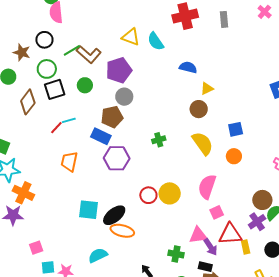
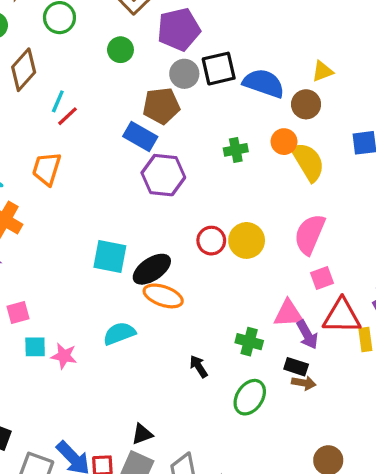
blue semicircle: (188, 67) -> (264, 83), moved, size x1.4
black square: (55, 89) -> (219, 69), moved
cyan line: (69, 120) -> (58, 101), moved, turned -56
orange circle: (234, 156) -> (284, 142), moved
orange trapezoid: (69, 161) -> (47, 169), moved

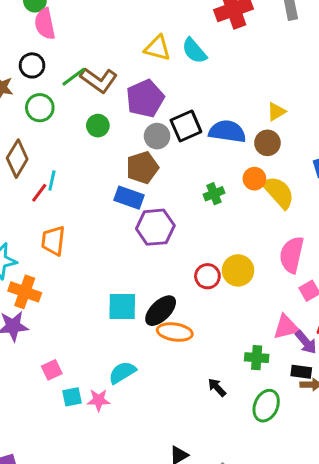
red line: (67, 116) -> (39, 193), moved
cyan semicircle: (119, 333) -> (122, 373), moved

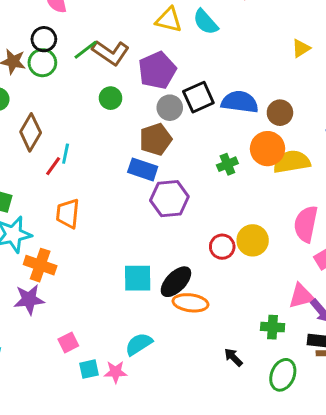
green circle: (40, 108) -> (42, 63), moved
yellow triangle: (276, 112) -> (301, 48), moved
orange circle: (254, 179) -> (268, 149), size x1.5
yellow semicircle: (279, 192) -> (292, 162), turned -57

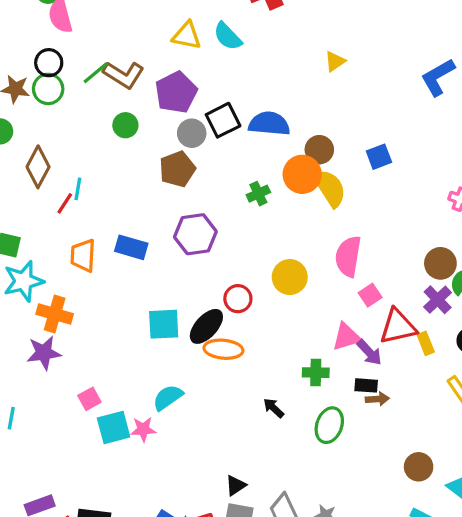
brown circle: (280, 113) -> (319, 150), moved
yellow semicircle: (292, 162) -> (330, 188), turned 69
blue rectangle: (143, 169) -> (131, 247), moved
red circle: (222, 247) -> (238, 299), moved
cyan square: (89, 369) -> (114, 427), size x1.5

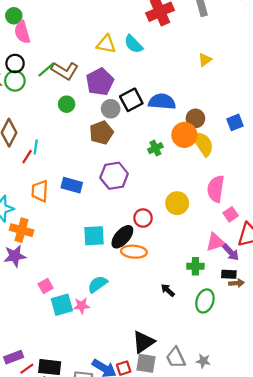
black triangle: (236, 485) -> (143, 342), size x1.6

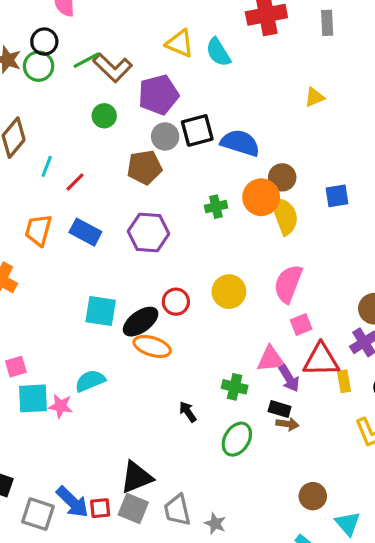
red line: (27, 157) -> (75, 182), moved

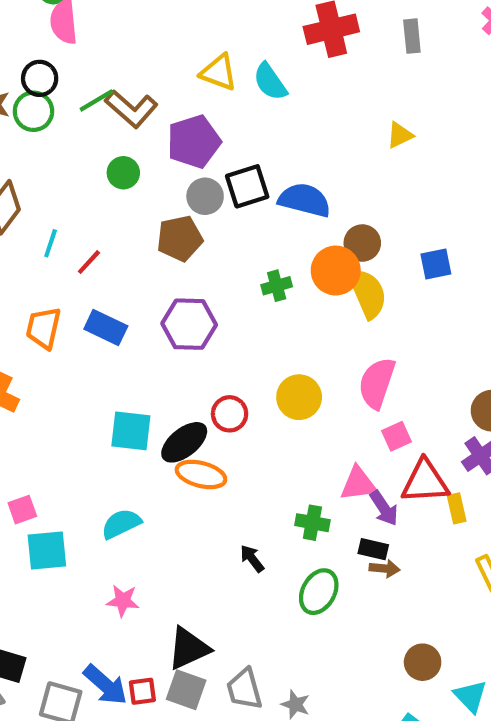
pink star: (61, 406) -> (123, 601), moved

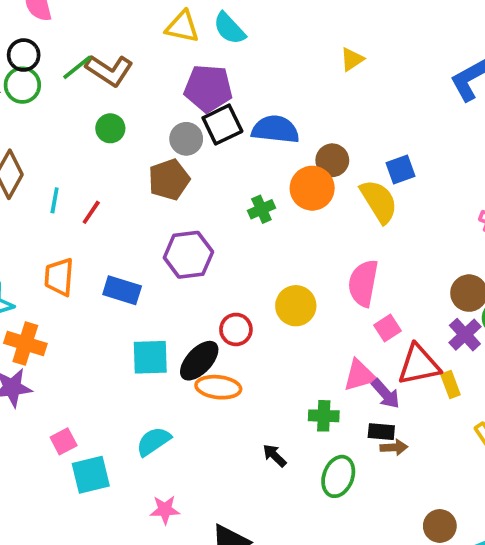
purple pentagon: (194, 142) -> (208, 88), moved, turned 30
yellow semicircle: (368, 293) -> (379, 201), moved
blue rectangle: (106, 328) -> (122, 290), moved

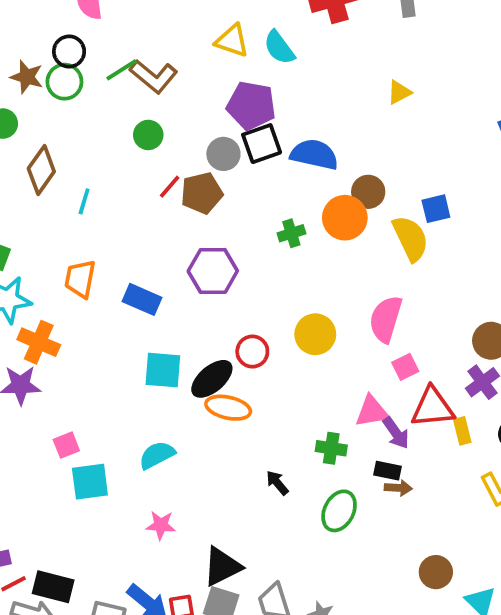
red line: (91, 212) -> (170, 187), moved

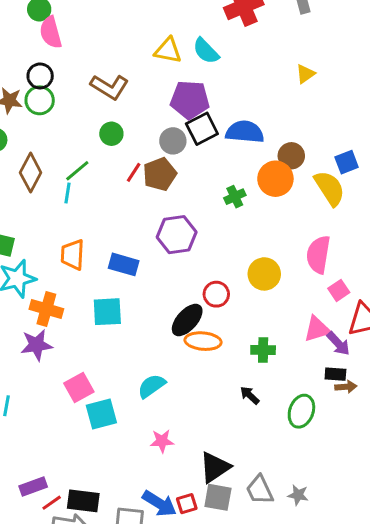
green line: (122, 70) -> (77, 171), moved
cyan square: (163, 370) -> (107, 312), moved
pink square: (66, 445) -> (79, 388), size x1.4
green cross: (331, 448) -> (263, 350), moved

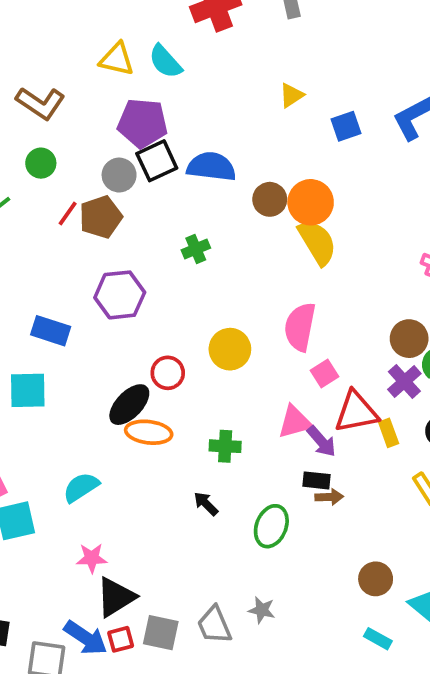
blue square: (347, 162) -> (346, 126), moved
orange circle: (275, 179) -> (311, 202), moved
black triangle: (215, 467) -> (116, 597), moved
gray star: (298, 495) -> (262, 610), moved

